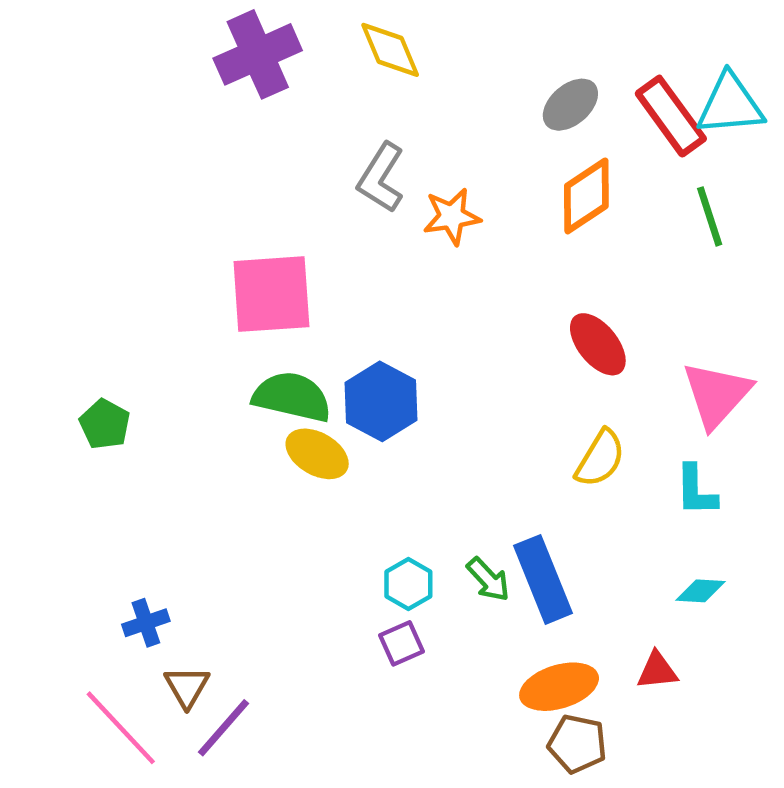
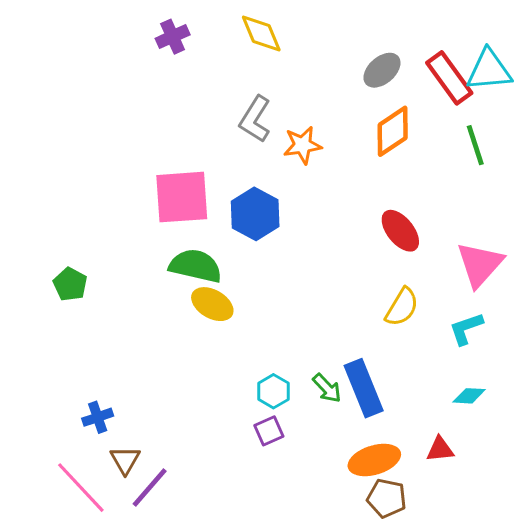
purple cross: (258, 54) -> (173, 37), size x0.6
blue hexagon: (381, 401) -> (255, 214), moved
cyan L-shape: (696, 490) -> (466, 329), turned 72

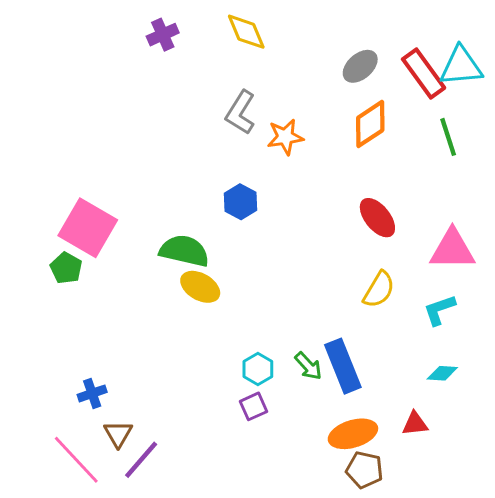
pink square: (182, 197) -> (88, 228), moved, turned 34
blue hexagon: (255, 214) -> (241, 202), size x0.7
pink triangle: (480, 264) -> (452, 249), turned 48

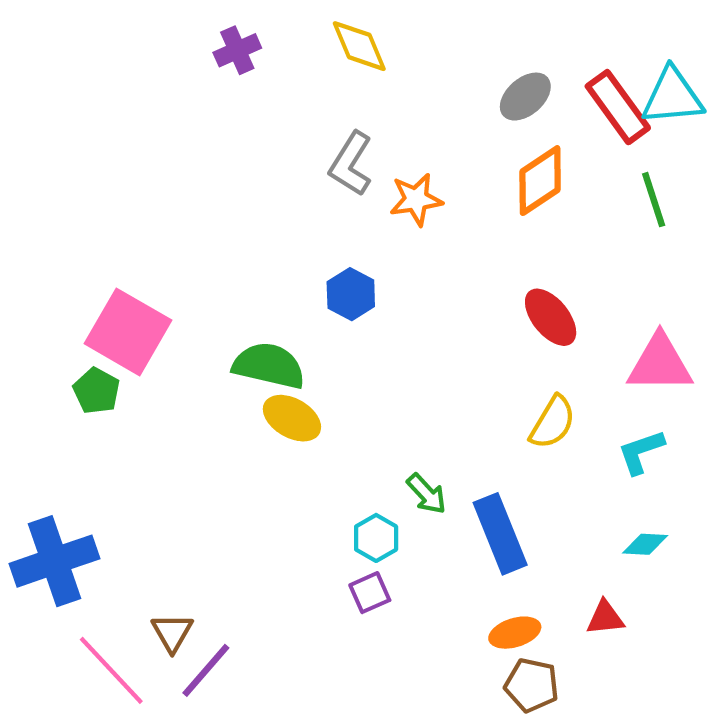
green arrow: (308, 366) -> (427, 494), moved
blue cross: (92, 393) -> (54, 561), moved, size x2.0
orange ellipse: (353, 434) -> (515, 633), size x0.7

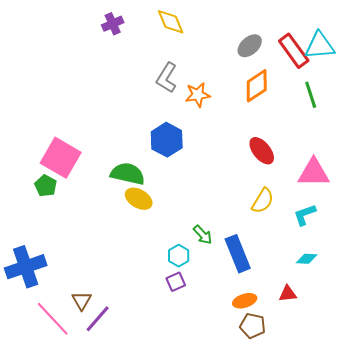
blue hexagon: (351, 294) -> (167, 140), size x1.4

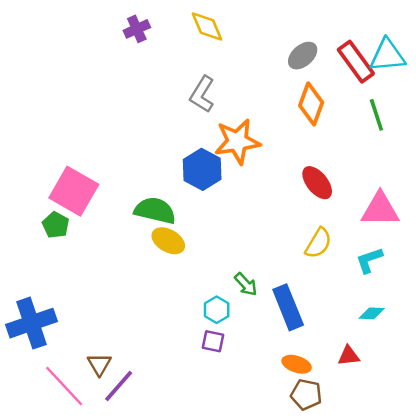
orange diamond: (257, 86) -> (311, 104), turned -36
orange star: (198, 95) -> (237, 141), moved, size x1.5
purple square: (176, 282) -> (213, 341), turned 36
orange ellipse: (245, 301) -> (297, 364), turned 35

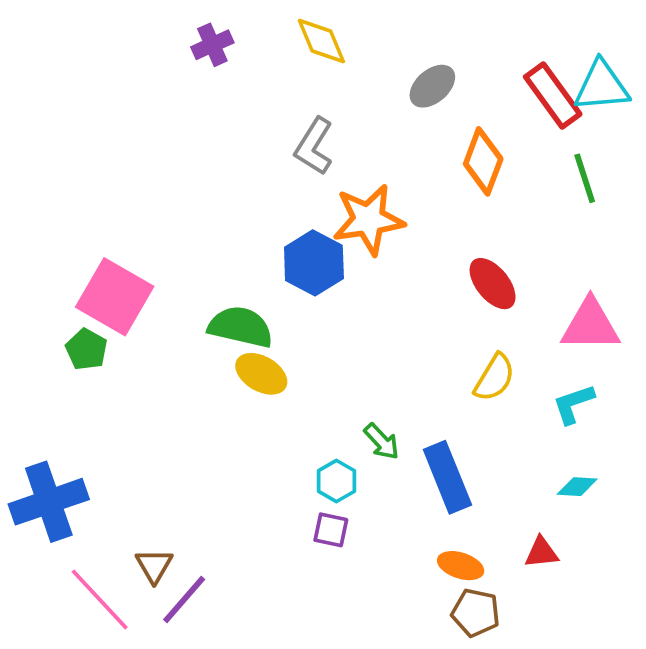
gray ellipse: (303, 56) -> (432, 86), moved

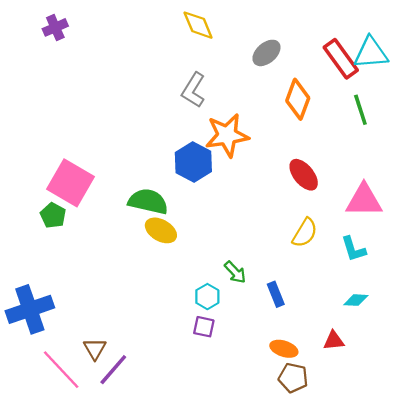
purple cross: (212, 45) -> (55, 27), moved
cyan L-shape: (573, 404) -> (353, 249), turned -88
blue rectangle: (447, 477) -> (276, 294), size x0.6

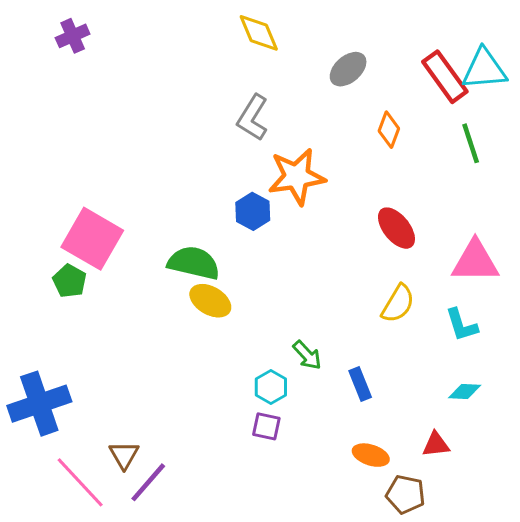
orange diamond: (298, 99) -> (389, 130), size x0.7
blue hexagon: (193, 162) -> (253, 211), size x0.7
brown pentagon: (293, 378) -> (406, 494), moved

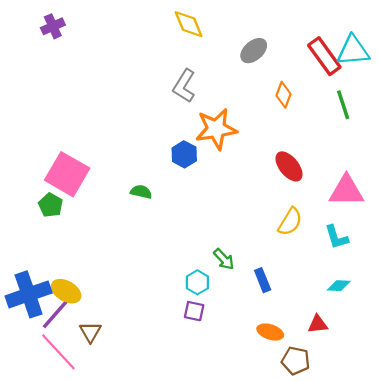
green semicircle: (194, 263) -> (141, 192), size x0.6
yellow ellipse: (210, 301) -> (66, 291), moved
purple line: (148, 482) -> (55, 314), moved

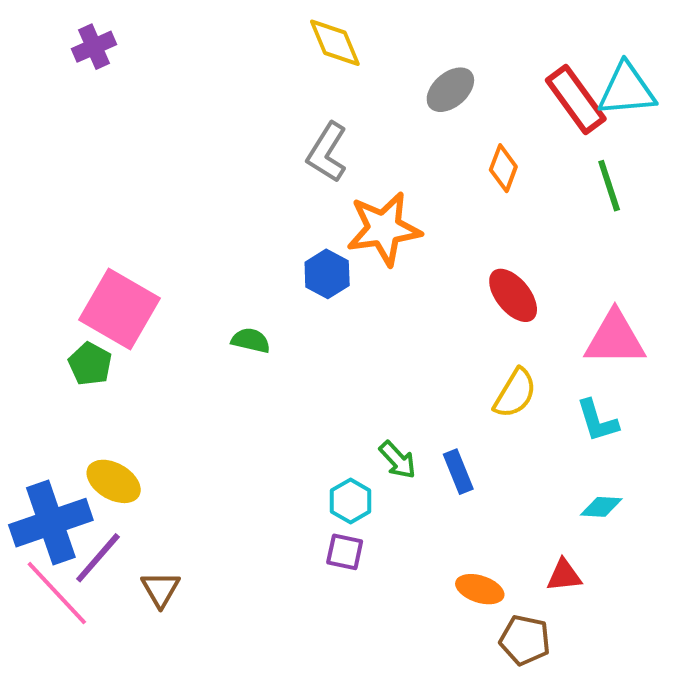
blue rectangle: (263, 280) -> (458, 472), moved
yellow ellipse: (66, 291) -> (114, 481), moved
pink line: (58, 352) -> (57, 593), moved

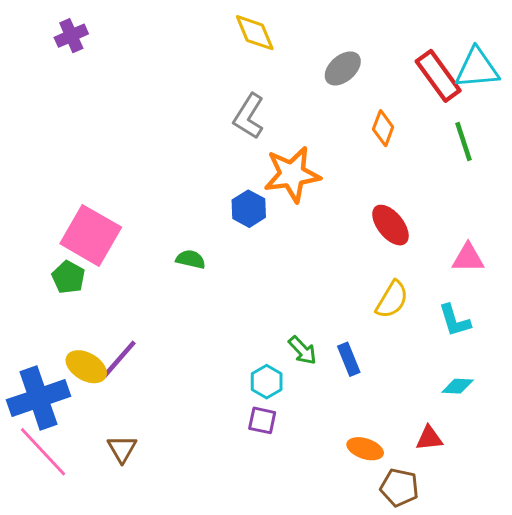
pink triangle: (615, 338) -> (468, 258), size x0.7
purple line: (98, 558) -> (119, 359), moved

